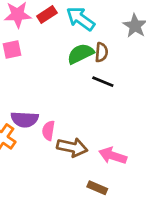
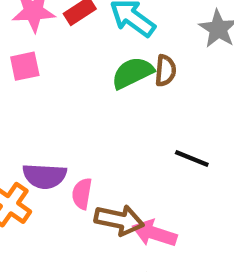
black line: (103, 82) -> (192, 159), moved
pink arrow: (113, 156) -> (154, 233), moved

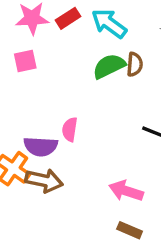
pink semicircle: (82, 194) -> (70, 129), moved
brown arrow: (119, 220) -> (44, 181), moved

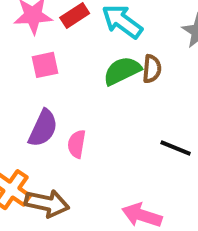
pink square: (25, 61) -> (45, 65), moved
purple semicircle: (41, 146) -> (43, 128), moved, turned -68

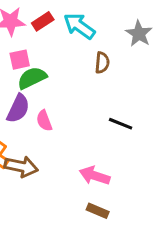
green semicircle: (122, 71) -> (32, 78), moved
pink semicircle: (77, 144) -> (44, 121), turned -30

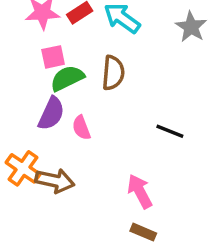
brown semicircle: (102, 63) -> (113, 73), moved, size x1.4
pink arrow: (95, 176) -> (140, 191), turned 44

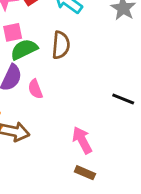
black line: (170, 131) -> (123, 99), moved

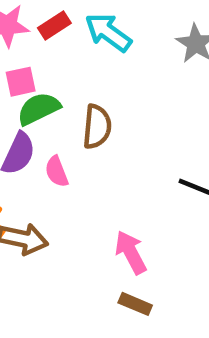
brown semicircle: (61, 45) -> (97, 127), moved

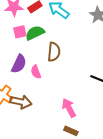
green semicircle: (39, 109) -> (35, 33), moved

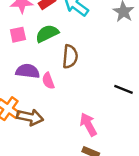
pink square: (20, 32) -> (18, 35), moved
purple semicircle: (19, 64) -> (28, 71), turned -108

